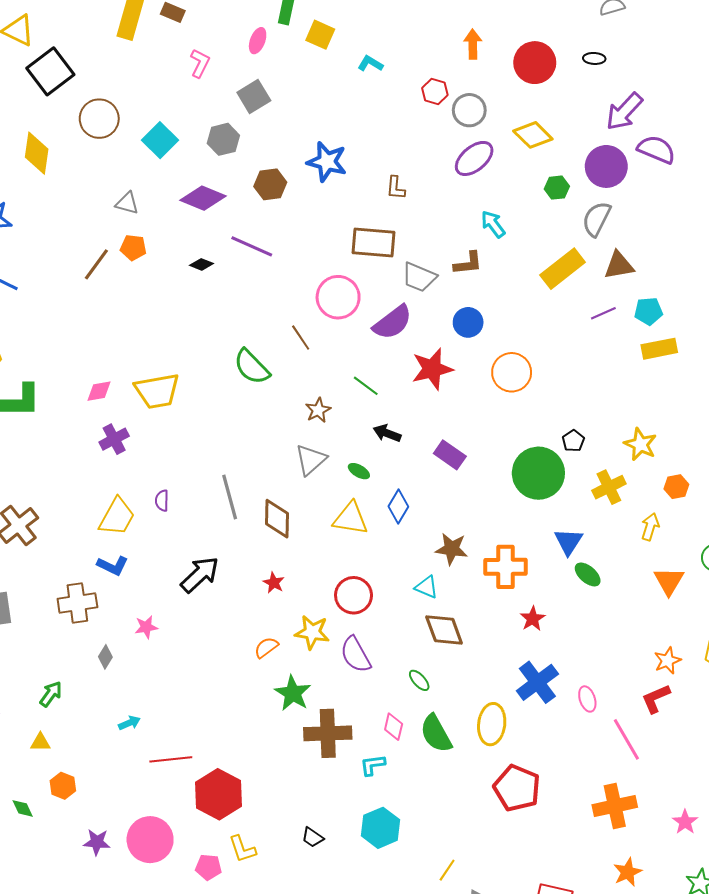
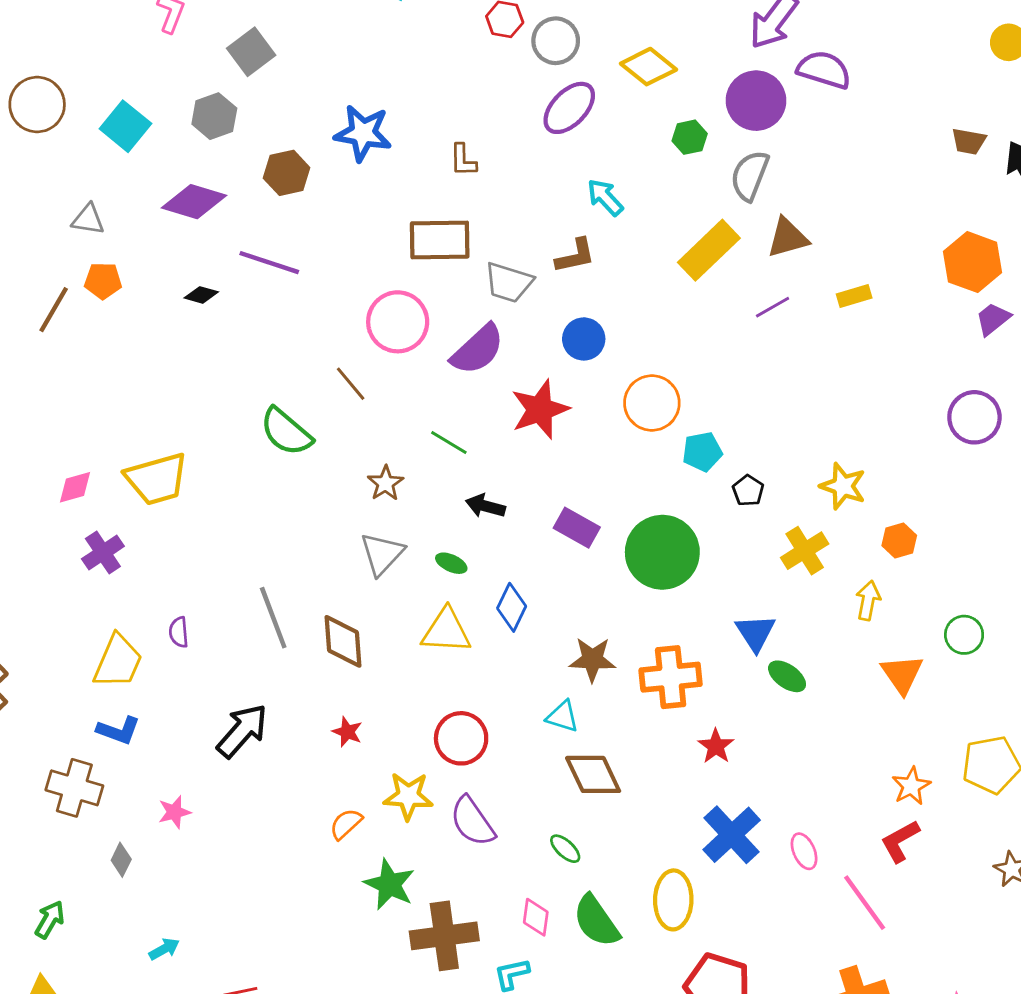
cyan pentagon: (648, 311) -> (702, 452), moved
yellow rectangle: (659, 349) -> (854, 296), moved, size x0.7
green circle: (538, 473) -> (662, 552), moved
brown cross: (77, 603) -> (74, 788), turned 30

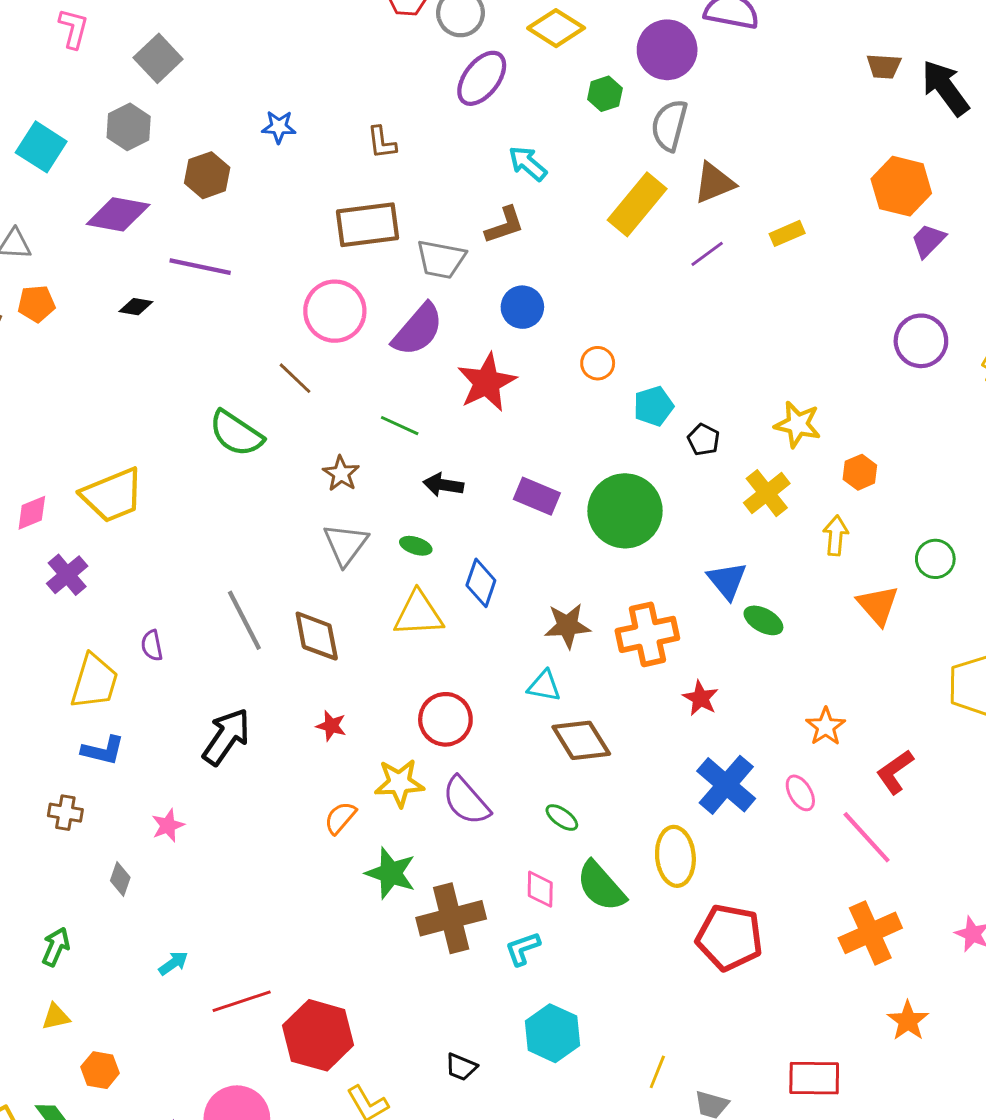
blue star: (363, 133) -> (279, 127), size x0.6
orange circle: (652, 403) -> (598, 363), size x0.6
orange star: (911, 786) -> (826, 727), moved
brown cross: (74, 788) -> (65, 813), size x0.6

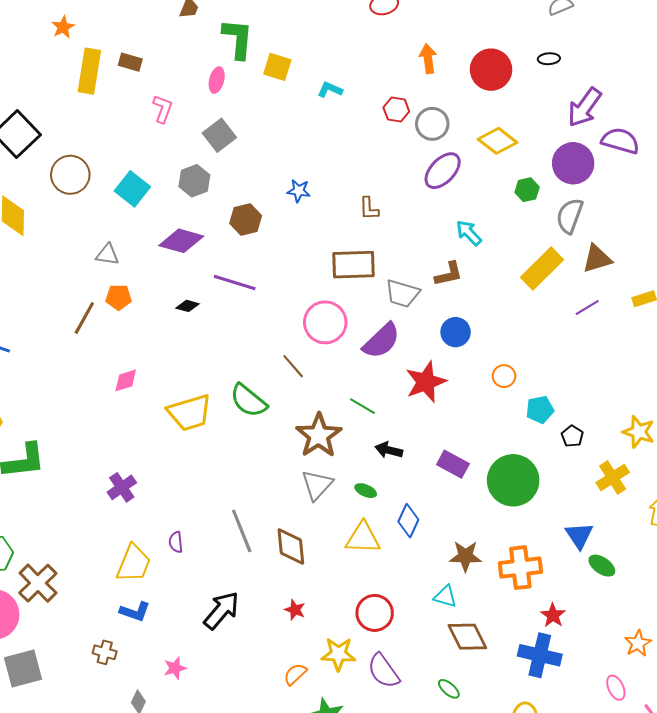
brown star: (341, 474) -> (319, 435), size x1.8
yellow trapezoid: (112, 495) -> (190, 413), moved
pink diamond: (32, 513) -> (126, 380), moved
blue cross: (726, 785) -> (540, 655), moved, turned -33

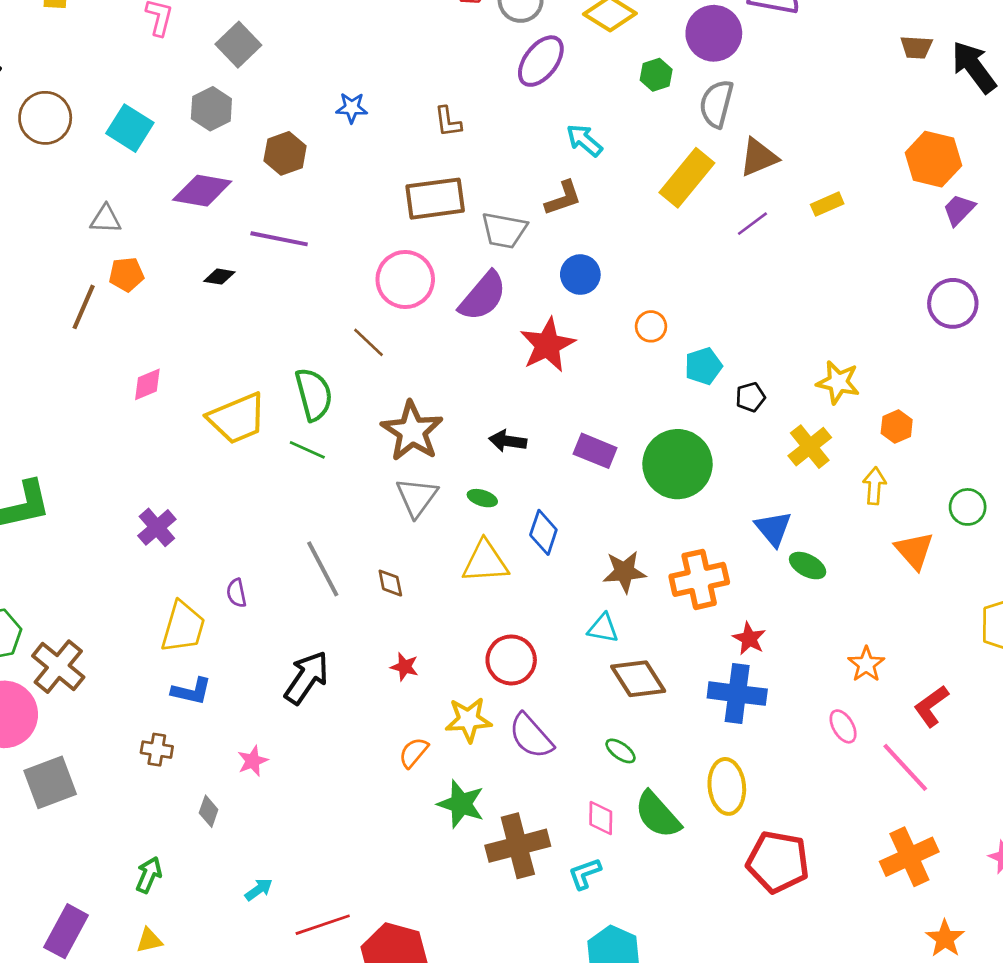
green semicircle: (248, 401) -> (314, 394), turned -138
green line: (363, 406) -> (307, 450), moved
black pentagon: (572, 436) -> (750, 397), turned 30
brown diamond: (291, 547) -> (390, 583), size x0.6

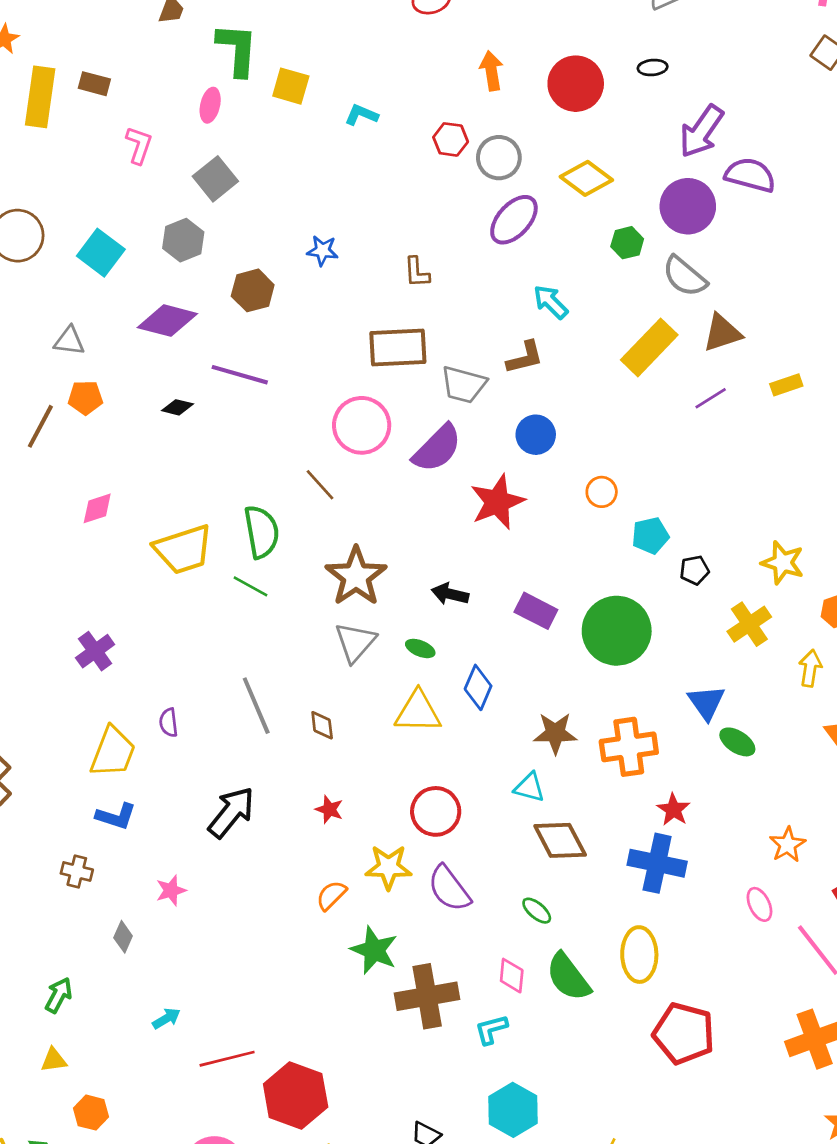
gray semicircle: (716, 104) -> (685, 276), turned -69

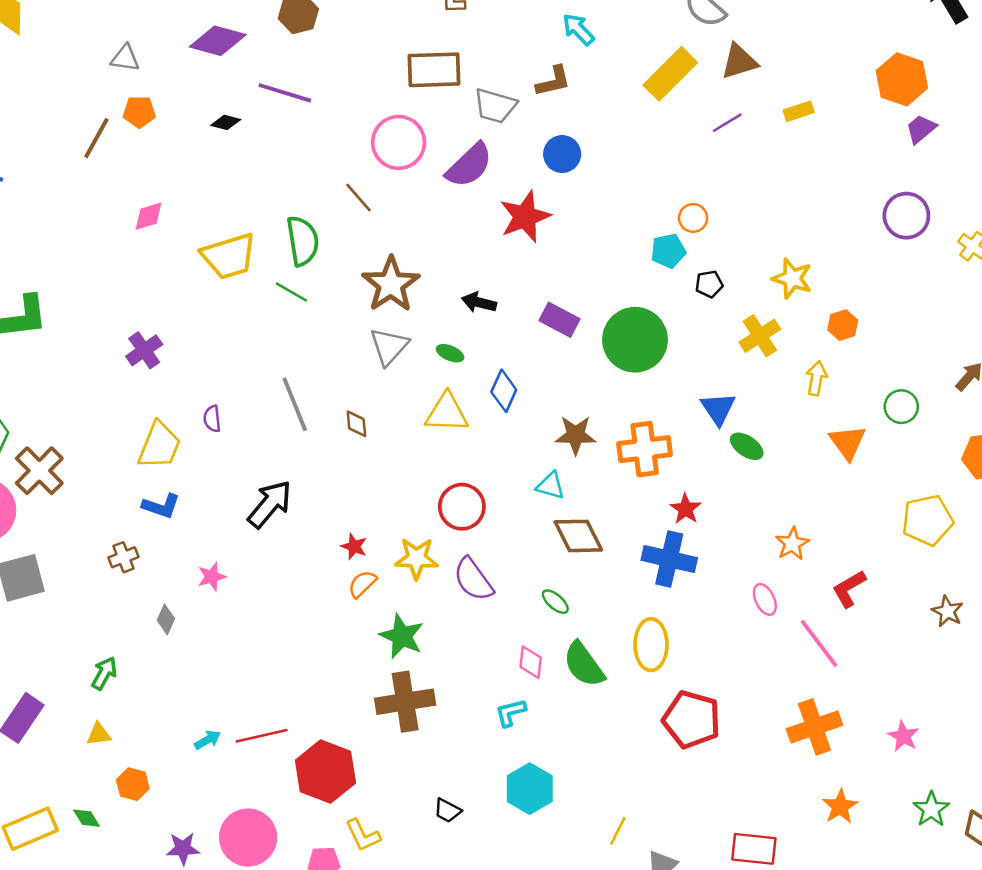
orange circle: (602, 492) -> (693, 218), moved
red star: (329, 809) -> (354, 546), moved
brown cross: (77, 871) -> (123, 557), turned -36
brown cross: (427, 996) -> (405, 702), moved
cyan arrow: (166, 1019) -> (208, 740), moved

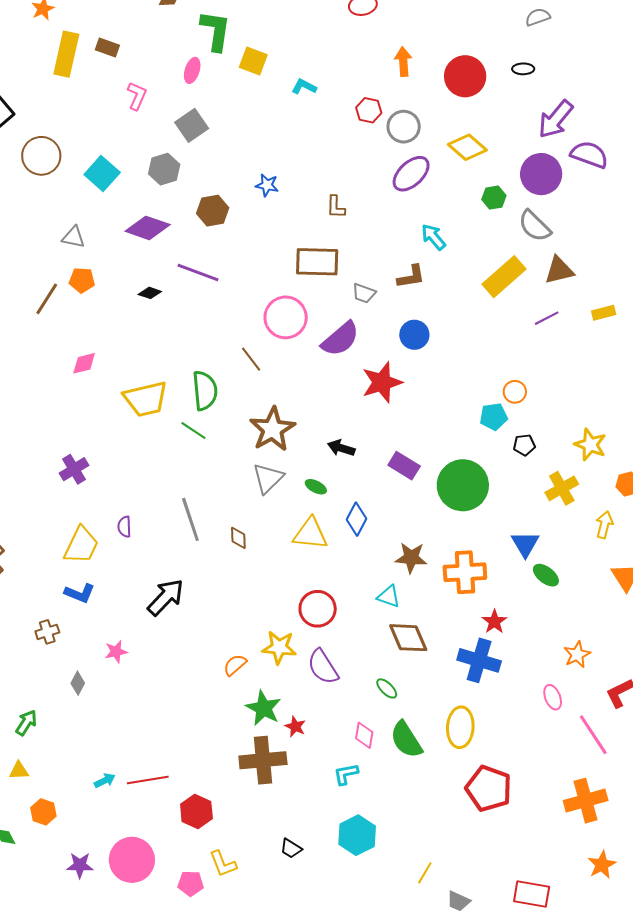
gray trapezoid: (495, 106) -> (364, 293), size x0.7
red star: (354, 546) -> (295, 727), moved
red hexagon: (325, 772) -> (196, 811), size x0.7

